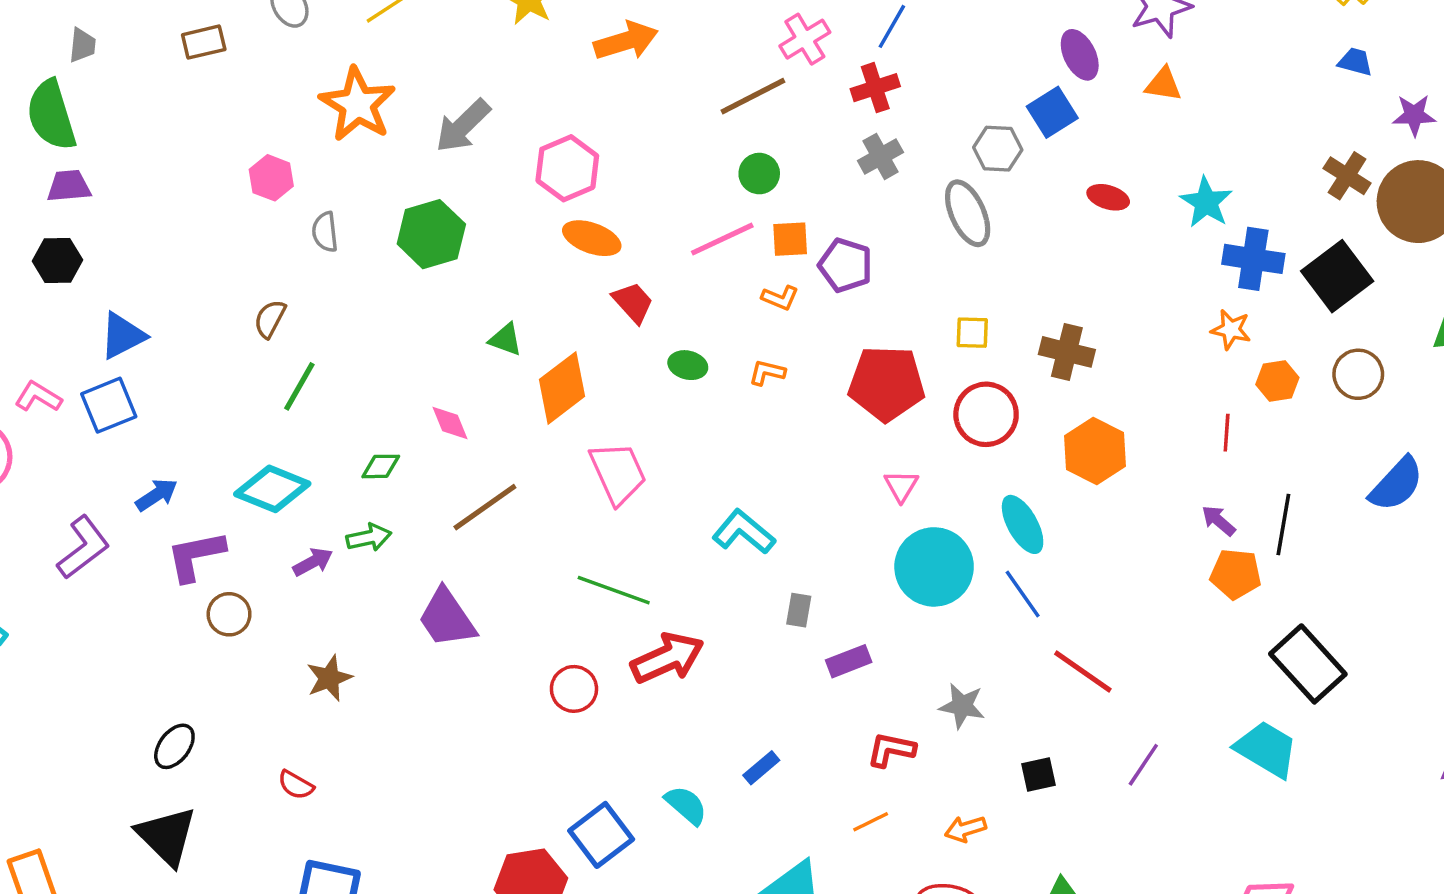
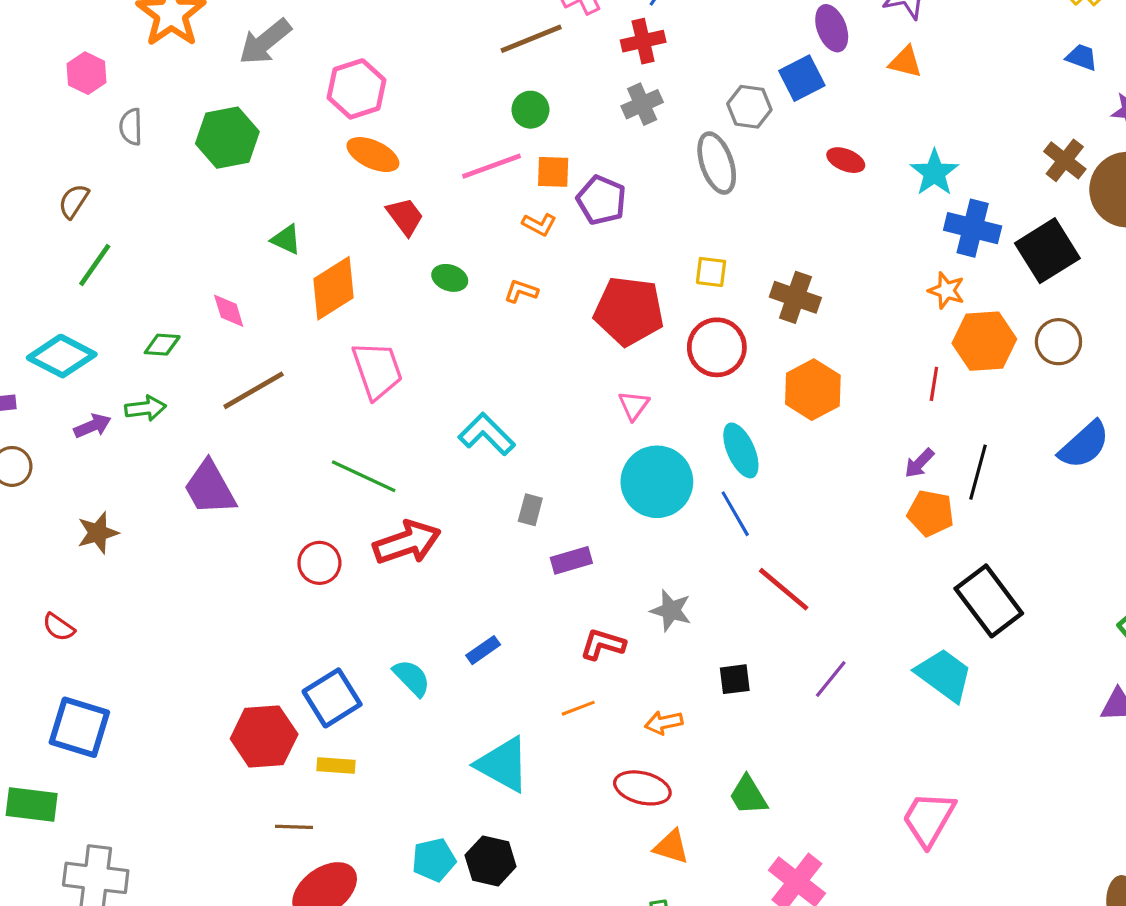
orange hexagon: (1277, 381) -> (984, 341), size x1.6
purple arrow: (1219, 521) -> (919, 463), turned -92

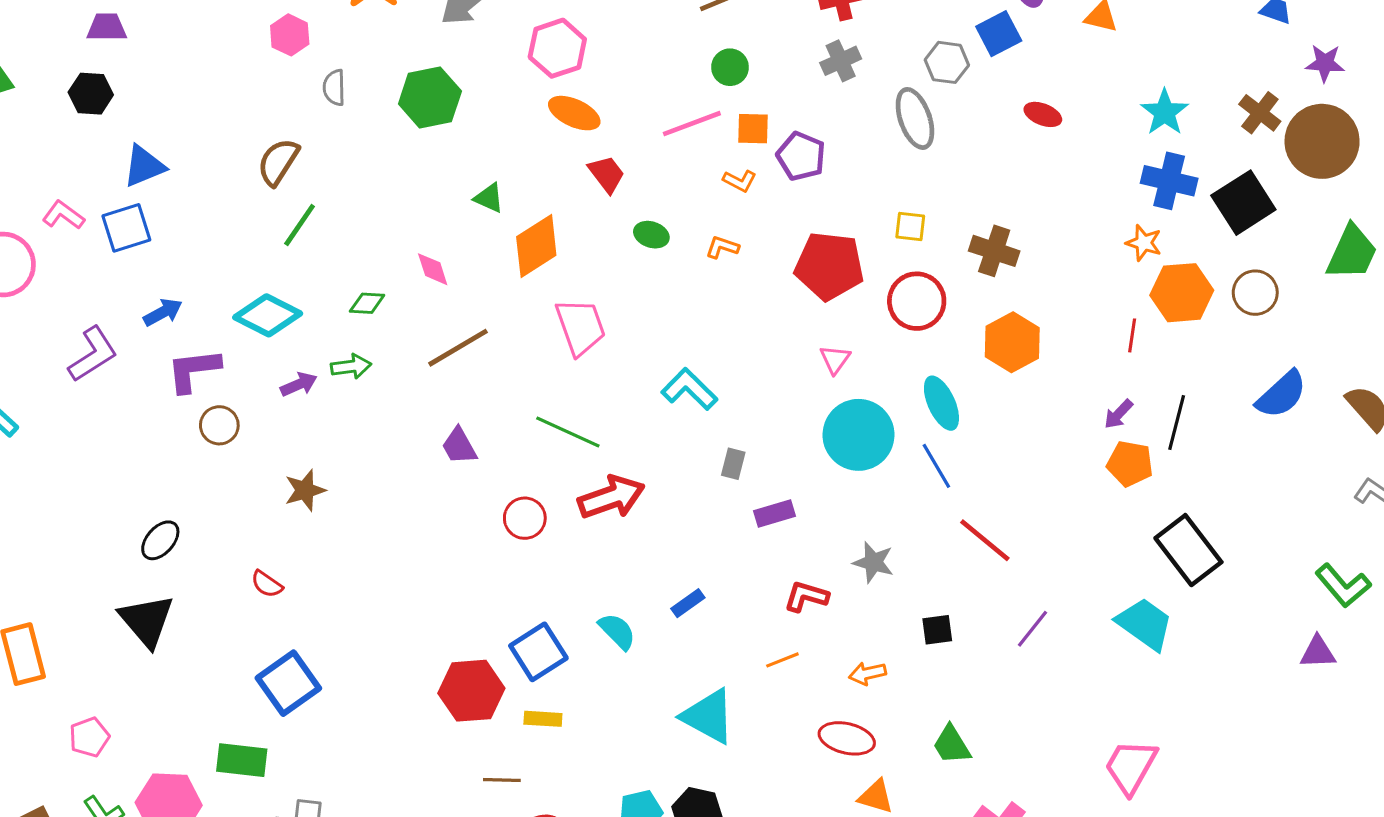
cyan star: (934, 173) -> (1165, 112), moved
brown semicircle: (74, 201) -> (278, 162), size x1.4
purple trapezoid: (210, 488) -> (459, 446), moved, size x0.7
blue square: (79, 727) -> (288, 683), turned 38

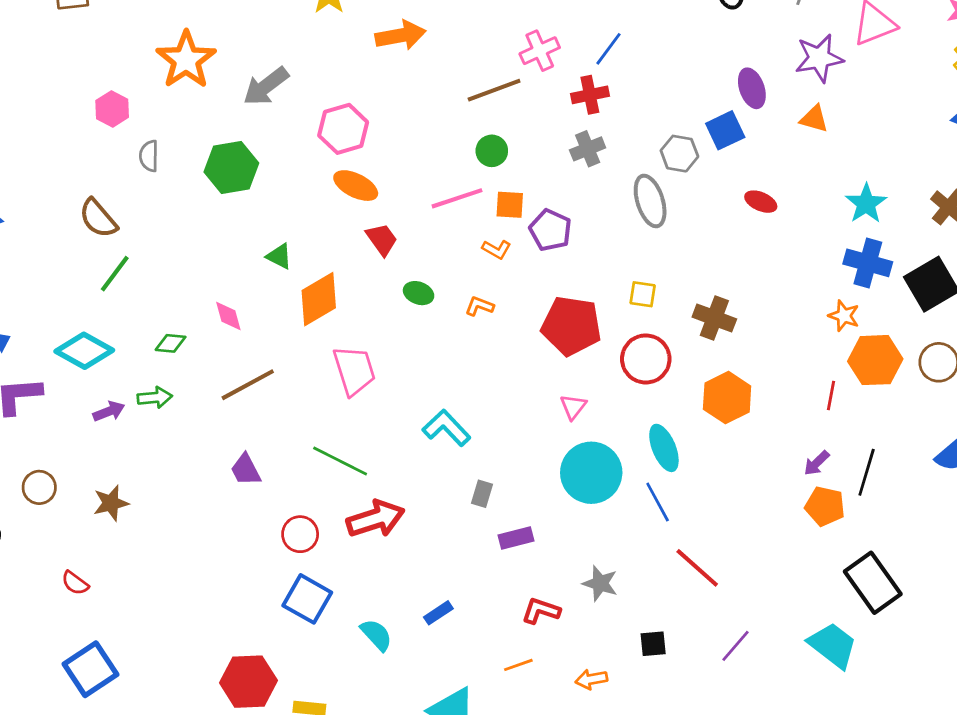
brown semicircle: (278, 162) -> (98, 218), turned -75
brown circle: (219, 425) -> (39, 487), moved
blue square: (538, 652) -> (307, 599), moved, turned -30

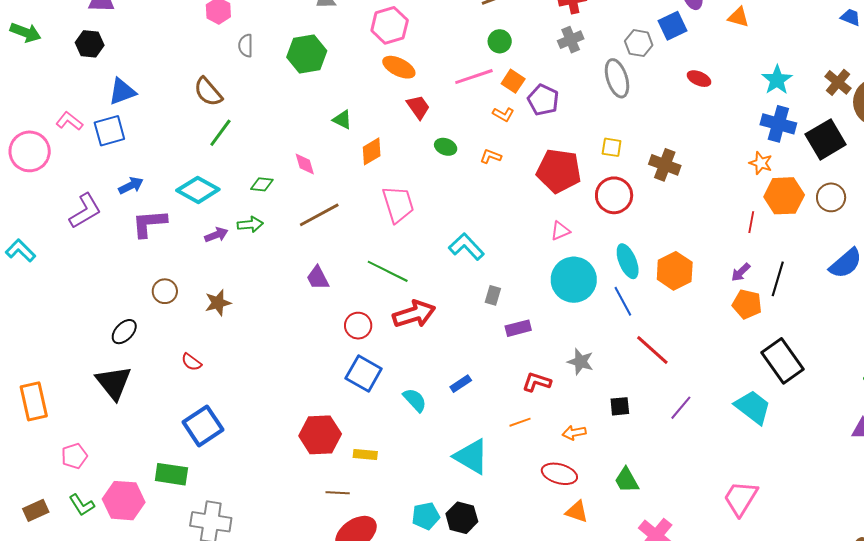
orange square: (510, 205) -> (513, 81), turned 30
orange diamond: (319, 299) -> (372, 151), size x0.7
orange hexagon: (727, 398) -> (675, 271), moved
pink triangle: (573, 407) -> (560, 231), turned 30

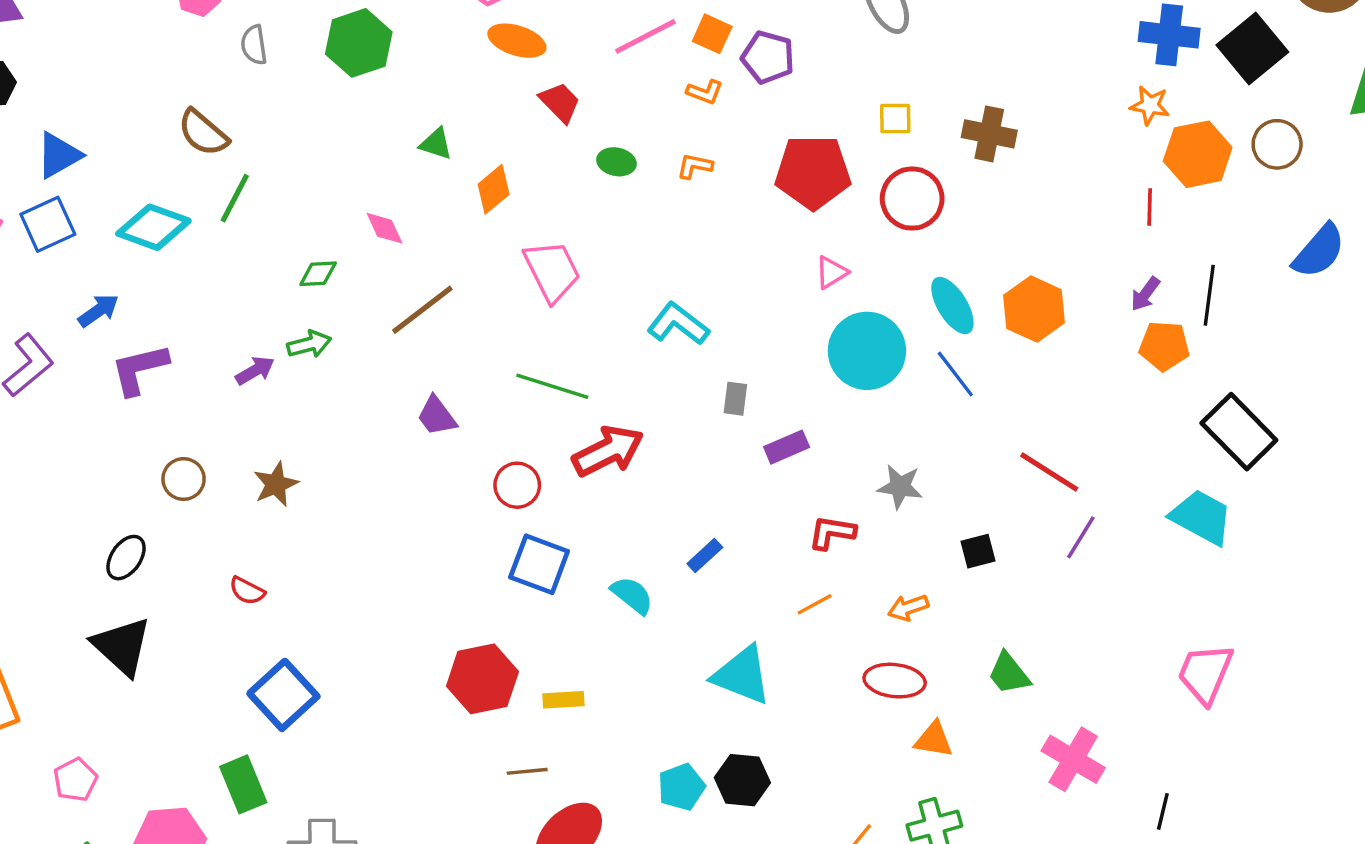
cyan diamond: (198, 190) -> (153, 227), moved
red line: (652, 350) -> (1049, 472), moved
green rectangle: (171, 474) -> (243, 784), turned 68

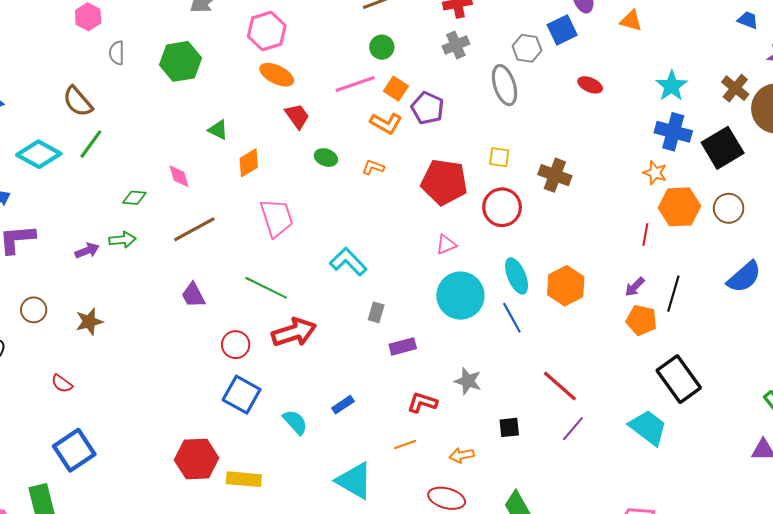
orange L-shape: (705, 92) -> (386, 123), size x1.4
yellow rectangle: (563, 700) -> (244, 479), size x1.4

